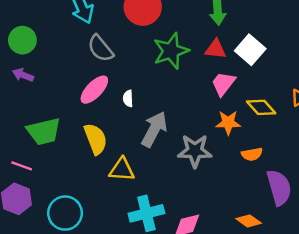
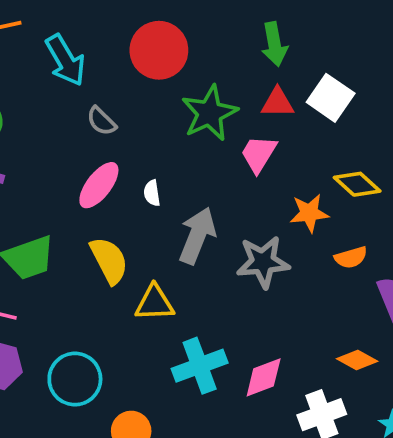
gray semicircle: (101, 48) -> (101, 121), size x0.7
pink trapezoid: (223, 84) -> (259, 154), moved

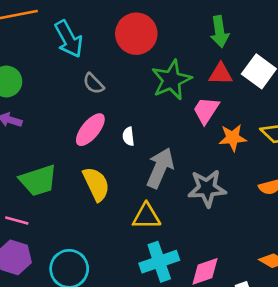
orange star: (309, 213) -> (233, 138), moved
yellow triangle: (154, 303) -> (146, 216), moved

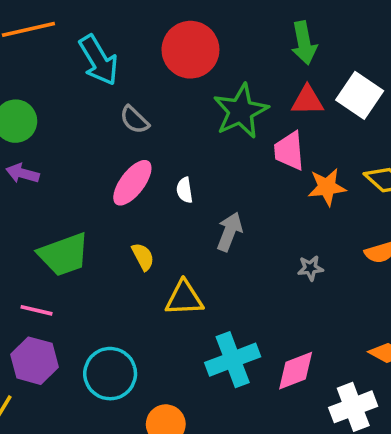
pink trapezoid: (206, 110) -> (289, 151), turned -36
gray arrow: (160, 168) -> (229, 232), size x0.7
yellow semicircle: (96, 184) -> (143, 257), size x0.6
gray star: (207, 188) -> (310, 268), moved, size x0.5
yellow triangle: (146, 216) -> (184, 298), moved

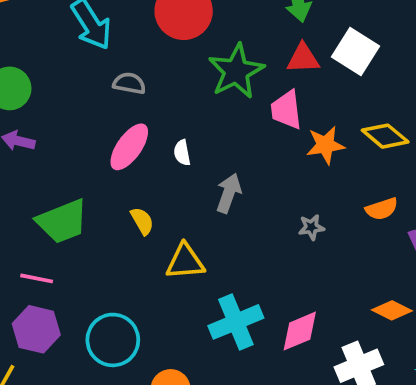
gray semicircle: (134, 120) -> (129, 83), turned 148

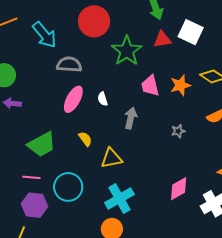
gray semicircle: (129, 83) -> (69, 64), size x1.4
pink trapezoid: (286, 110) -> (150, 86), moved
cyan cross: (236, 322) -> (119, 199), moved
cyan circle: (113, 340) -> (68, 187), moved

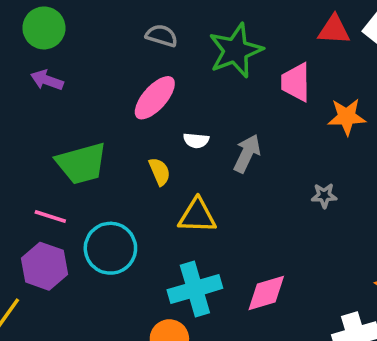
green star: (127, 51) -> (236, 51), moved
gray semicircle: (69, 64) -> (162, 36), size x0.7
pink trapezoid: (150, 86) -> (296, 82), moved
white semicircle: (103, 99) -> (196, 140), moved, turned -80
pink diamond: (179, 189) -> (266, 293), moved

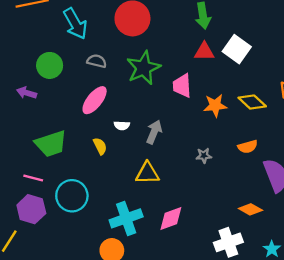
green circle: (44, 28) -> (50, 65), moved
yellow triangle: (197, 216) -> (147, 173), moved

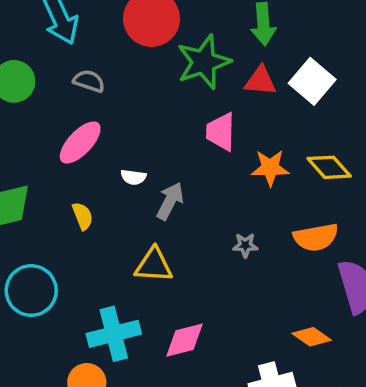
green star: (143, 68) -> (204, 62), moved
white semicircle: (122, 125) -> (133, 177), moved
orange semicircle: (248, 147) -> (316, 237), size x1.4

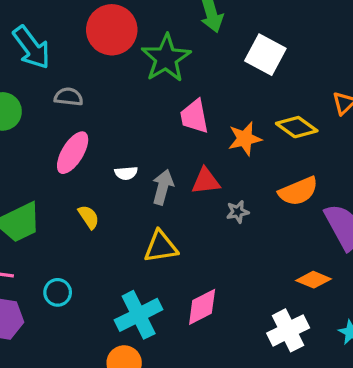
red triangle: (260, 81) -> (206, 181), moved
cyan circle: (31, 291) -> (58, 292), size x0.6

